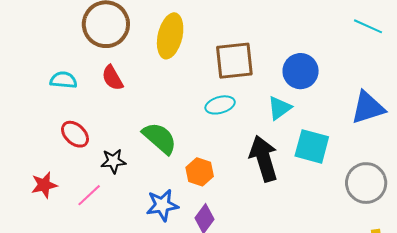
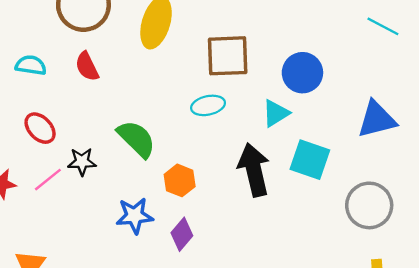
pink line: (89, 195) -> (48, 180), moved

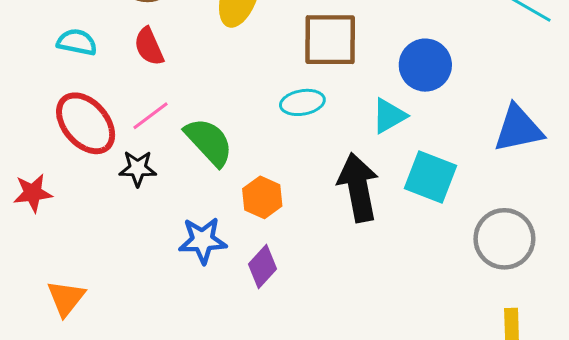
red ellipse: (40, 128) -> (86, 123), size x1.5
pink line: (48, 180) -> (151, 116), moved

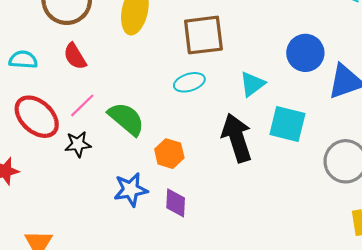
blue circle: (425, 65) -> (305, 53), moved
purple diamond: (262, 267) -> (176, 203), turned -32

